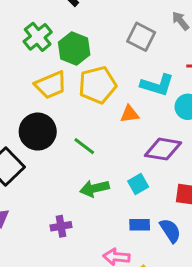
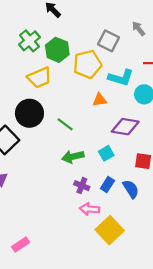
yellow pentagon: (97, 85) -> (87, 64), moved
blue rectangle: (140, 225) -> (107, 184), turned -56
purple cross: (61, 226) -> (82, 186), moved, turned 32

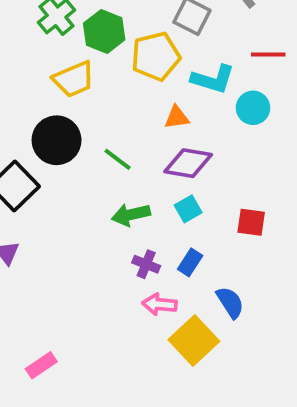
purple diamond: (125, 127) -> (188, 163), moved
blue semicircle: (131, 189) -> (230, 302), moved

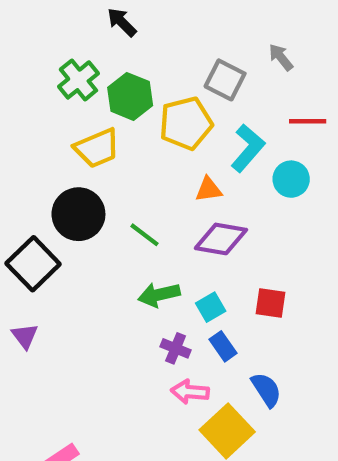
cyan L-shape: (213, 79) -> (248, 148), turned -66
cyan square: (188, 209) -> (211, 307), moved
red square: (251, 222) -> (270, 303), moved
blue rectangle: (190, 262) -> (223, 346), turned -68

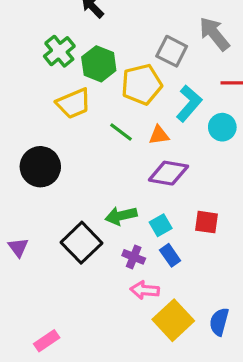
gray arrow: (281, 57) -> (214, 34), size x1.6
black circle: (78, 214) -> (40, 167), moved
green line: (145, 235) -> (121, 132), moved
black square: (33, 264) -> (81, 243), moved
blue semicircle: (266, 390) -> (219, 322), moved, turned -132

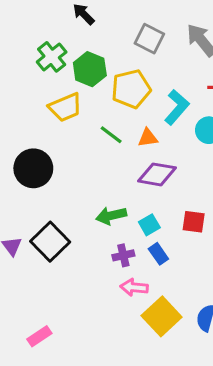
gray square: (172, 51) -> (149, 39), moved
black square: (81, 243) -> (50, 242), moved
purple cross: (134, 257) -> (123, 255), turned -35

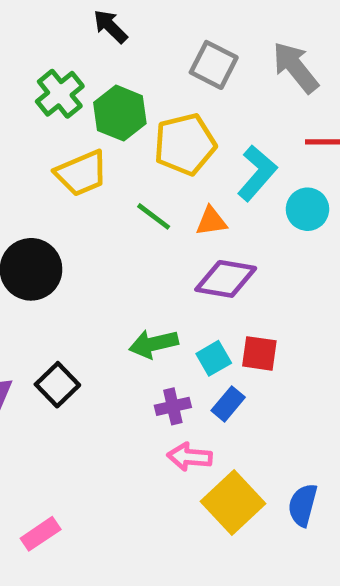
red square: (194, 222) -> (259, 353), moved
black square: (50, 242) -> (57, 385), size x0.7
blue rectangle: (158, 254) -> (228, 404), turned 75

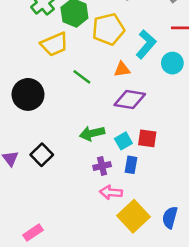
green line: (154, 216) -> (82, 77), moved
blue rectangle: (228, 404) -> (131, 165), turned -30

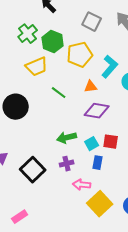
black square: (42, 155) -> (33, 170), moved, size x1.4
purple cross: (102, 166) -> (67, 164), moved

